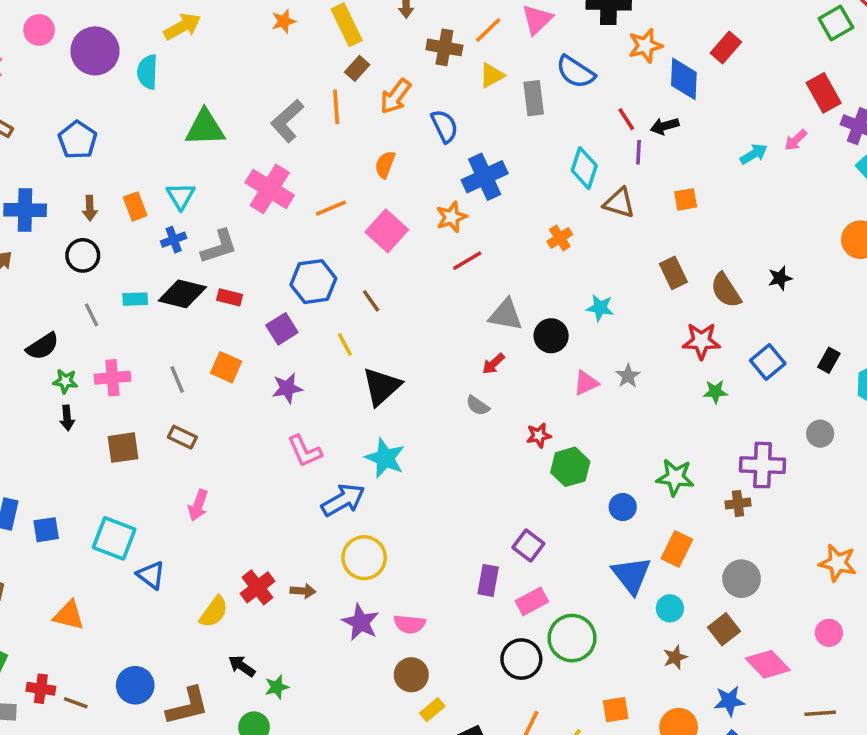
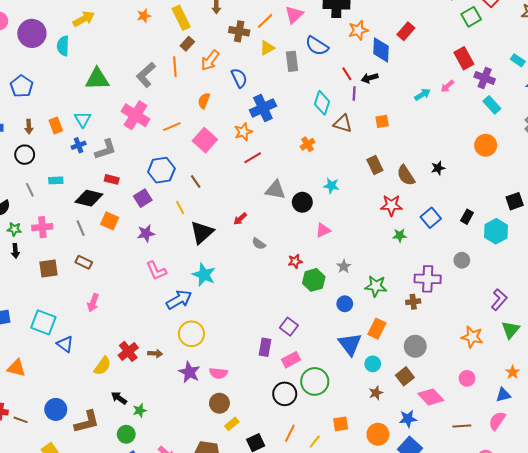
black diamond: (182, 294) -> (89, 198), moved
red arrow: (493, 364) -> (240, 219), moved
gray star: (628, 376) -> (344, 266), moved

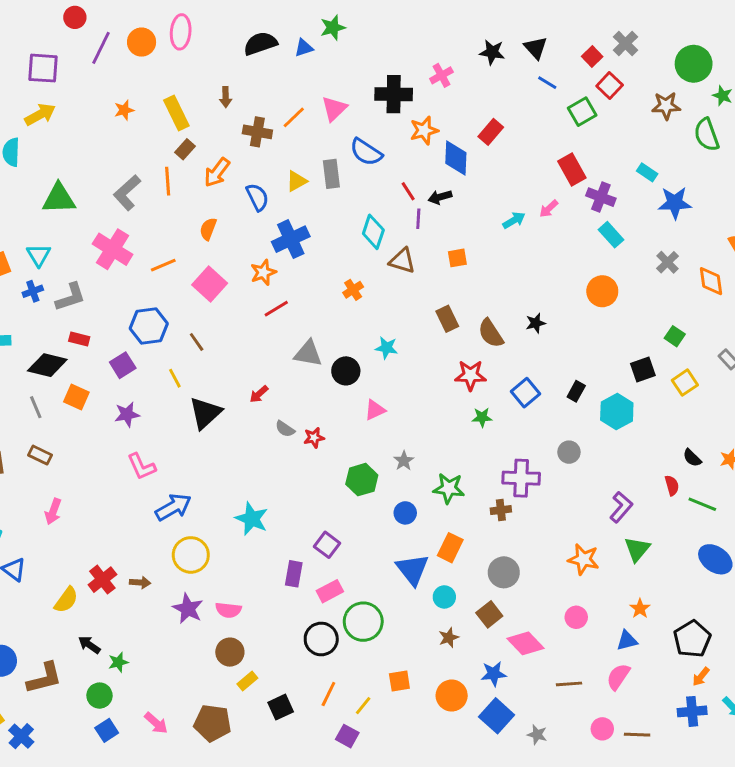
yellow triangle: (267, 48) -> (297, 181), moved
red star: (295, 261) -> (314, 438), moved
cyan star: (204, 275) -> (252, 519), moved

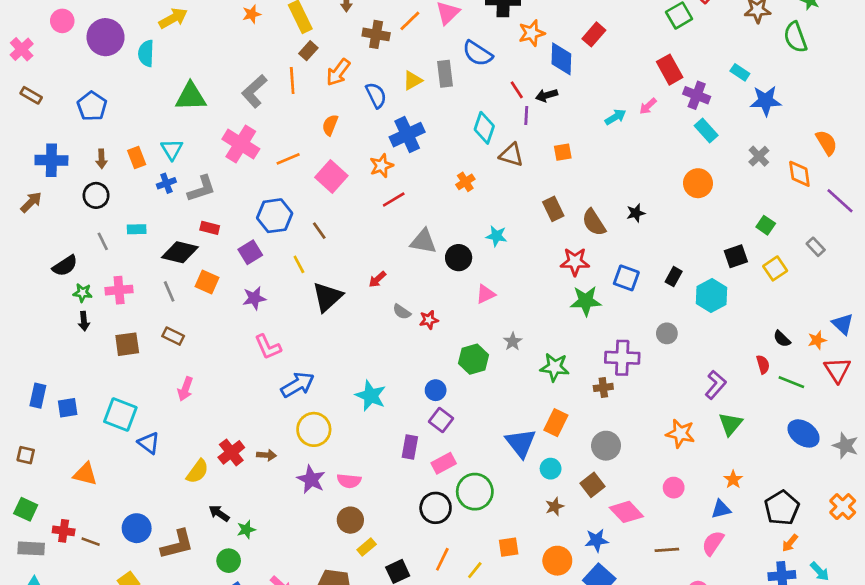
blue square: (525, 393) -> (626, 278), turned -30
green star: (482, 417) -> (586, 301), size x1.6
blue circle: (405, 513) -> (436, 390), moved

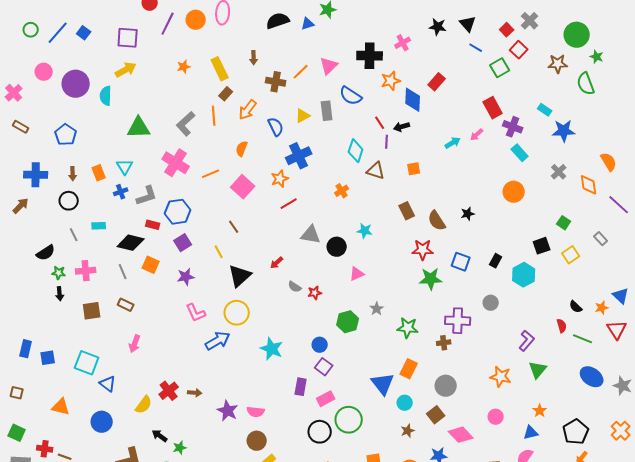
blue hexagon: (275, 216) -> (178, 212), moved
yellow circle: (314, 429) -> (237, 313), moved
blue circle: (137, 528) -> (102, 422), moved

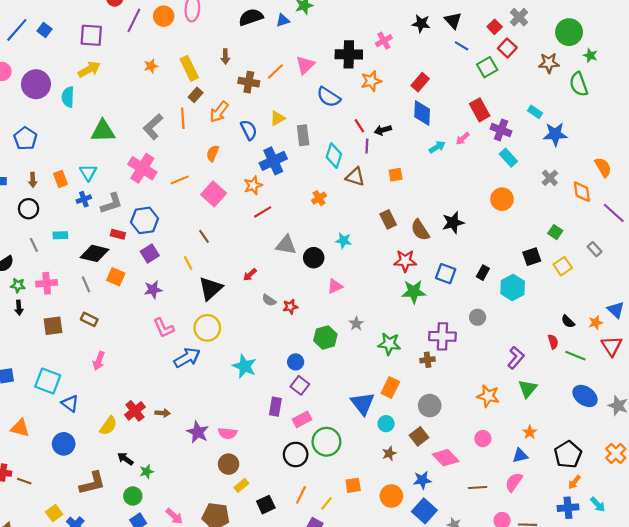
blue diamond: (413, 100) -> (422, 113), moved
gray rectangle: (327, 111) -> (303, 135), moved
black star: (468, 214) -> (453, 223), size x1.5

